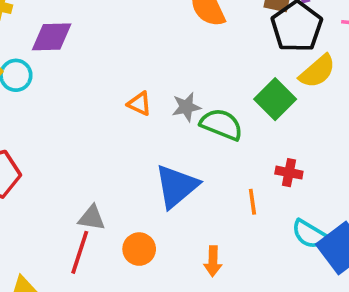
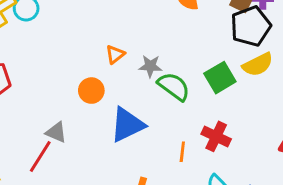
orange triangle: (139, 104) -> (115, 54), turned 42
red cross: (289, 173) -> (216, 136), size x1.4
orange circle: (139, 249) -> (91, 91), moved

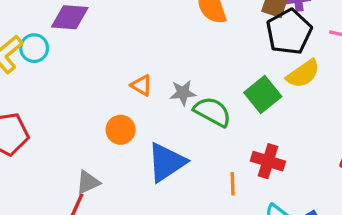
orange triangle: (115, 54) -> (141, 85), turned -42
gray triangle: (56, 132) -> (88, 182), turned -40

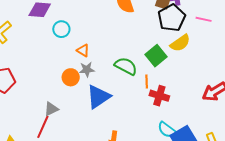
cyan circle: (34, 48) -> (61, 29), moved
gray star: (183, 93) -> (87, 70), moved
orange line: (233, 184) -> (147, 81), moved

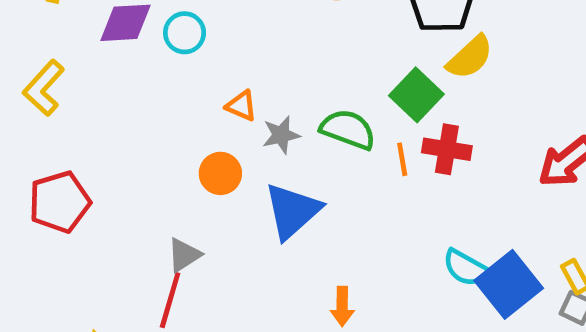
cyan circle: (61, 29) -> (185, 33), moved
gray star: (87, 70) -> (281, 135), moved
red cross: (159, 96) -> (447, 149), moved

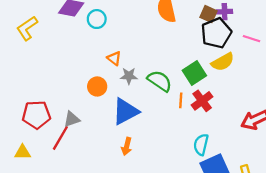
red cross: (447, 149) -> (202, 101), turned 30
red pentagon: (60, 202) -> (36, 115), moved
cyan semicircle: (466, 268) -> (201, 145), moved, turned 60
orange arrow: (342, 306) -> (127, 146), moved

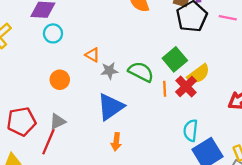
cyan circle: (97, 19) -> (53, 33), moved
yellow semicircle: (223, 62) -> (198, 74), moved
orange circle: (97, 86) -> (60, 80), moved

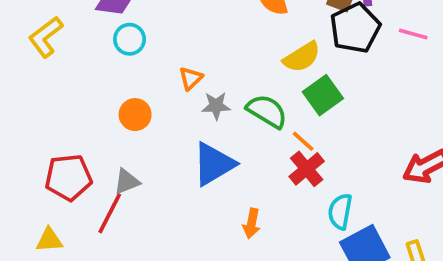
orange triangle: (92, 55) -> (191, 78), turned 42
yellow semicircle: (198, 74) -> (302, 57), moved
red cross: (186, 86) -> (307, 169), moved
orange line: (165, 89) -> (303, 141), turned -49
orange arrow: (116, 142) -> (252, 223), moved

